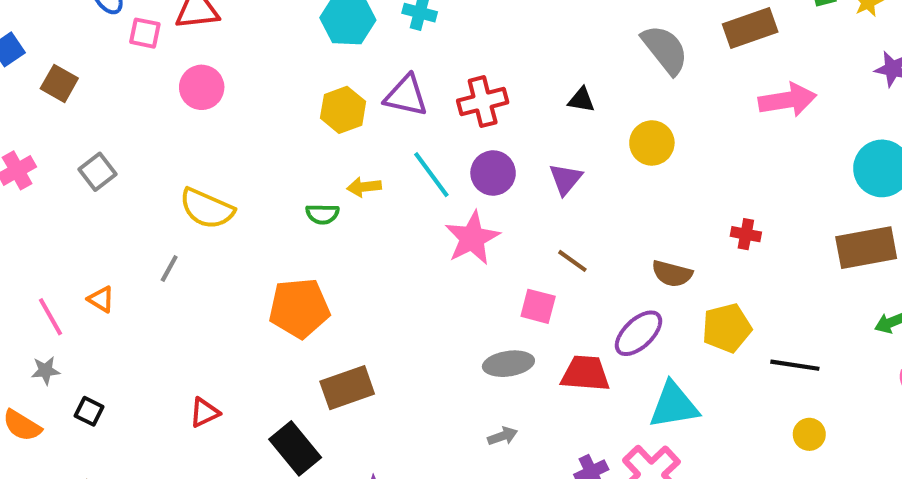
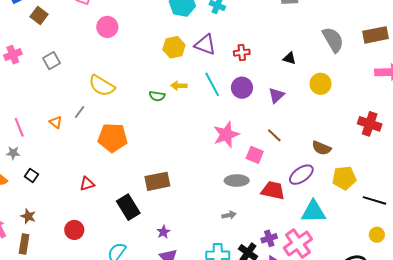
red cross: (483, 102) -> (242, 53), size x0.7
red cross: (746, 234) -> (370, 124), moved, size x1.6
pink star: (472, 238) -> (226, 135), moved
orange triangle: (101, 299) -> (56, 122), moved
orange pentagon: (299, 308) -> (113, 138), moved

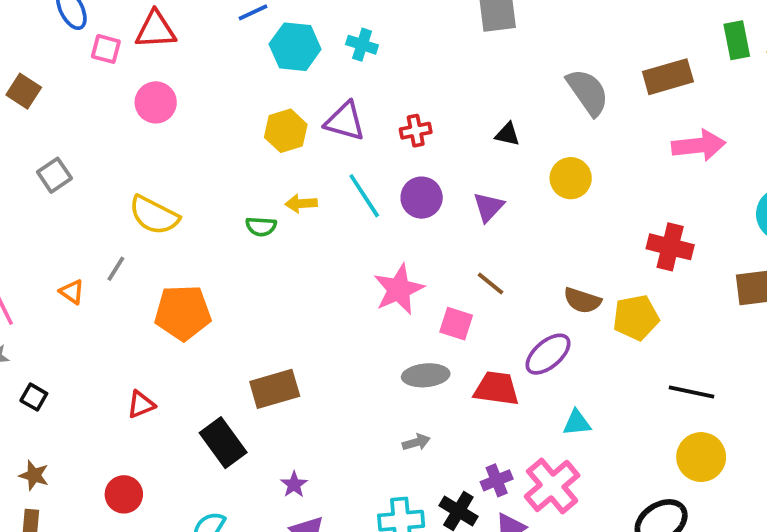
yellow pentagon: (344, 178) -> (636, 318), moved
cyan triangle: (313, 212) -> (577, 423), size x0.6
yellow circle: (377, 235) -> (701, 457), size x1.6

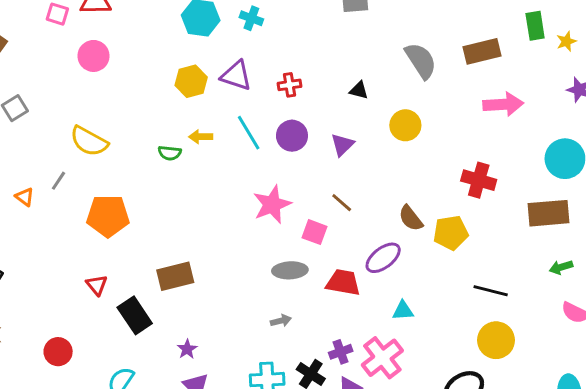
brown semicircle: (582, 300) -> (411, 218), turned 32
red triangle: (141, 404) -> (97, 285), moved, turned -50

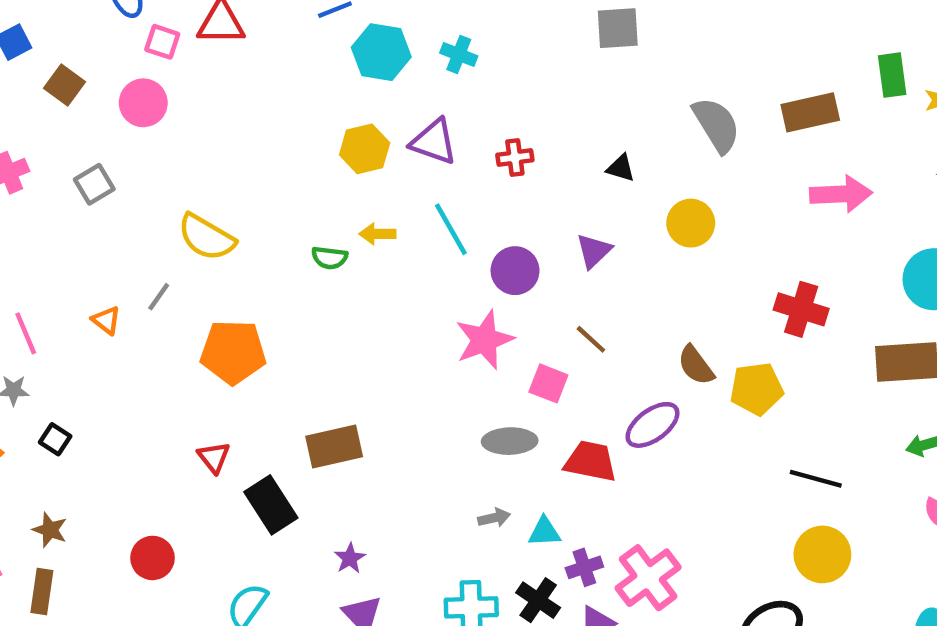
pink circle: (94, 56) -> (143, 103), moved
purple circle: (292, 136) -> (515, 271), moved
cyan triangle: (403, 311) -> (544, 532), moved

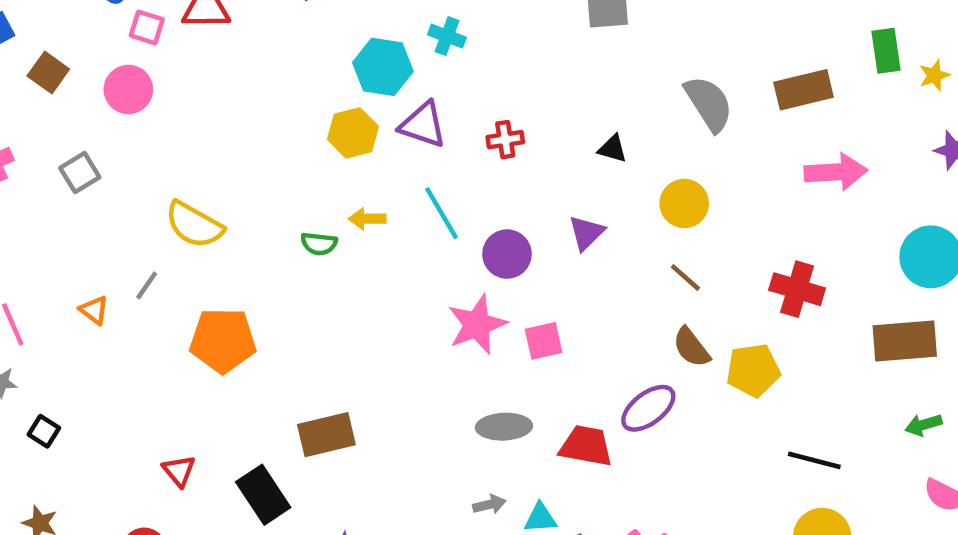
cyan hexagon: (381, 52) -> (383, 67), moved
brown line: (591, 339) -> (685, 278), moved
pink square: (548, 383) -> (544, 341), moved, turned -33
red triangle: (214, 457) -> (179, 471), moved

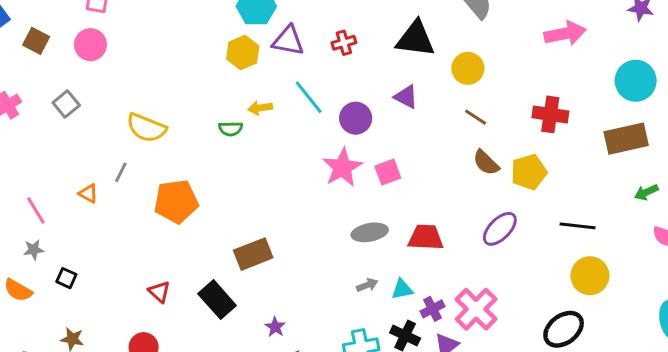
black triangle: (613, 149) -> (416, 39), size x2.0
purple triangle: (586, 233) -> (406, 97), turned -40
purple ellipse: (648, 408) -> (500, 229), moved

